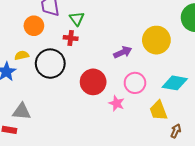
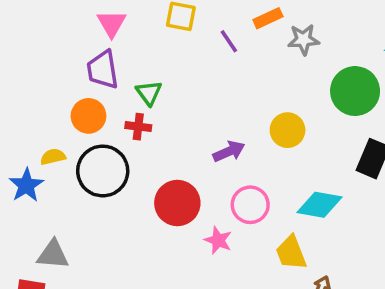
orange circle: (34, 26) -> (88, 116), moved
yellow circle: (156, 40) -> (288, 130), size x0.7

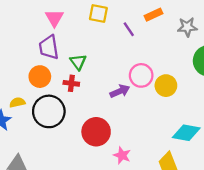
gray star: (304, 39) -> (187, 27), moved
purple arrow: (229, 151) -> (120, 91), moved
pink circle: (250, 205) -> (141, 75), moved

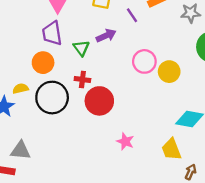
red cross: (71, 83) -> (82, 79), moved
purple arrow: (120, 91) -> (106, 36), moved
red circle: (96, 132) -> (99, 101), moved

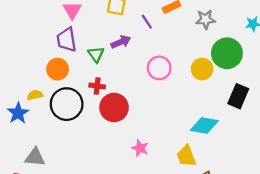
yellow circle: (169, 72) -> (202, 69), moved

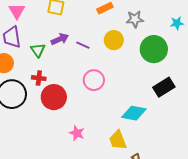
purple line: (147, 22) -> (83, 45), moved, turned -32
pink circle: (159, 68) -> (94, 80), moved
yellow circle: (202, 69) -> (114, 40), moved
black rectangle: (238, 96) -> (164, 87), turned 35

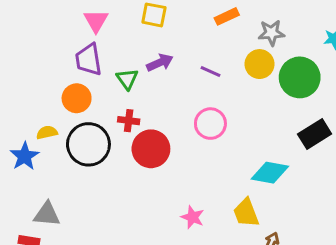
yellow circle: (114, 40) -> (260, 64), moved
purple line: (83, 45) -> (210, 71), moved
pink star: (77, 133) -> (193, 217), moved

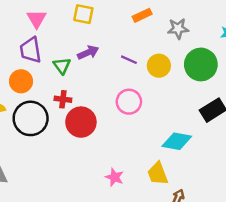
yellow circle: (260, 64) -> (159, 66), moved

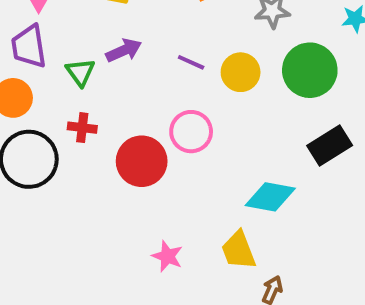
red circle: (81, 122) -> (142, 161), moved

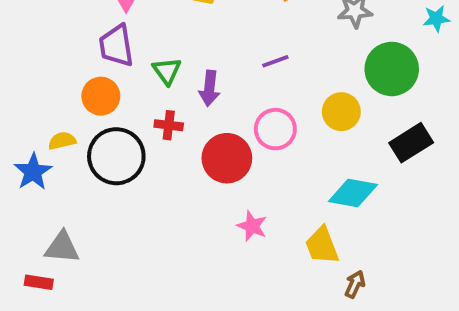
purple arrow: (124, 50) -> (209, 88), moved, turned 120
purple line: (191, 62) -> (275, 61), turned -44
yellow circle: (241, 72) -> (341, 112), moved
pink star: (167, 256) -> (252, 226), moved

